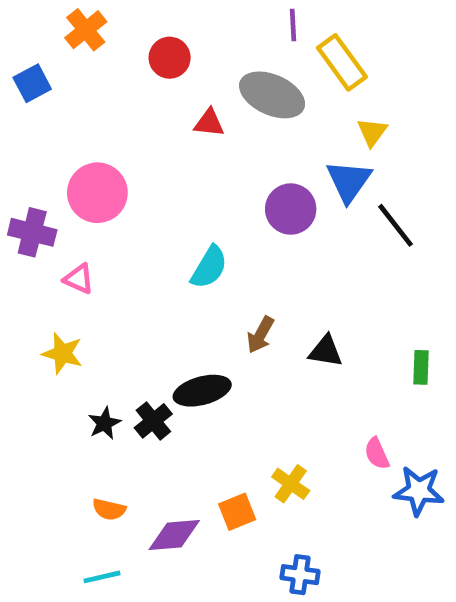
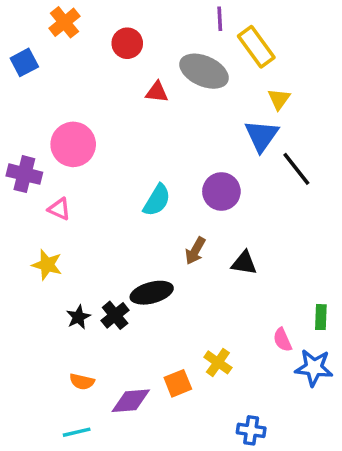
purple circle: (291, 209) -> (221, 191), moved
green rectangle: (421, 367) -> (321, 317), moved
blue cross: (300, 575) -> (251, 430), moved

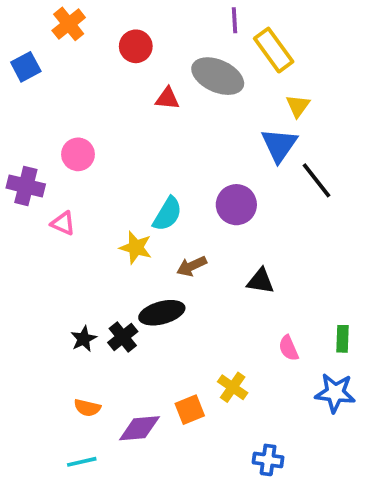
pink circle: (73, 144) -> (78, 154), size x0.7
brown arrow: (195, 251) -> (192, 266), moved, turned 36
yellow star: (47, 265) -> (136, 248), moved
pink semicircle: (282, 340) -> (289, 348), moved

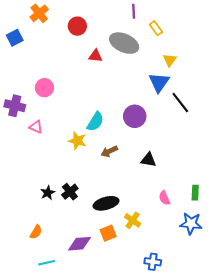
yellow rectangle: (274, 50) -> (156, 28), size x0.6
black ellipse: (162, 313) -> (106, 203), moved
orange semicircle: (87, 408) -> (36, 232), moved, turned -72

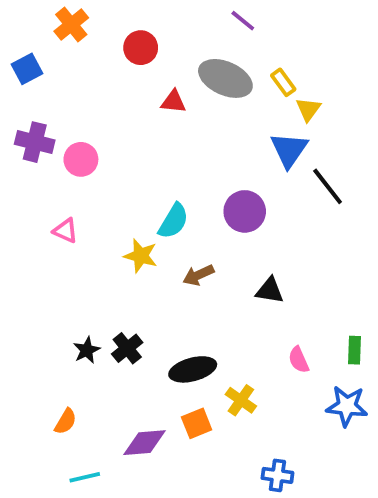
purple line: (134, 11) -> (243, 21), turned -48
yellow rectangle: (156, 28) -> (283, 82), moved
purple cross: (15, 106) -> (35, 142), moved

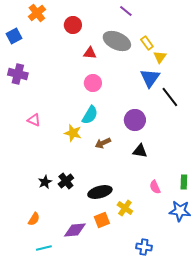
pink circle: (81, 159) -> (93, 83), moved
purple circle: (245, 211) -> (135, 120), moved

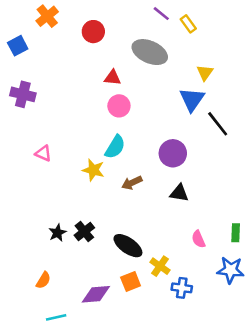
yellow rectangle: (147, 43) -> (188, 24), moved
red triangle: (90, 53) -> (113, 78), moved
black ellipse: (100, 192) -> (128, 246), turned 50
blue cross: (144, 247) -> (182, 288), moved

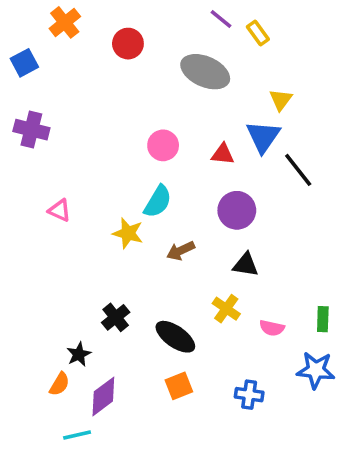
red triangle: (113, 78) -> (223, 154), moved
black star: (57, 233) -> (79, 354), moved
pink semicircle: (198, 239) -> (272, 328), turned -54
yellow cross: (160, 266) -> (226, 309), moved
purple diamond: (96, 294) -> (103, 396), moved, turned -32

